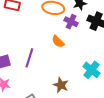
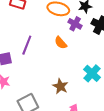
purple line: (29, 58) -> (27, 45), moved

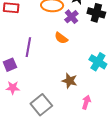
purple cross: (75, 24) -> (71, 17), turned 32

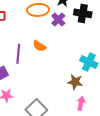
orange semicircle: (61, 38) -> (39, 46), moved
brown star: (70, 81) -> (75, 82), moved

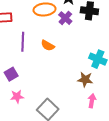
purple line: (18, 54) -> (23, 42), moved

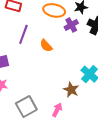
pink arrow: (92, 101) -> (57, 110), moved

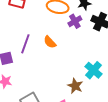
purple line: (23, 34) -> (25, 44), moved

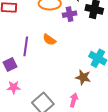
purple cross: (75, 21) -> (70, 14), turned 32

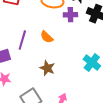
brown star: (83, 77) -> (47, 68), moved

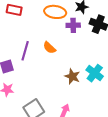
brown star: (47, 68) -> (72, 76), moved

